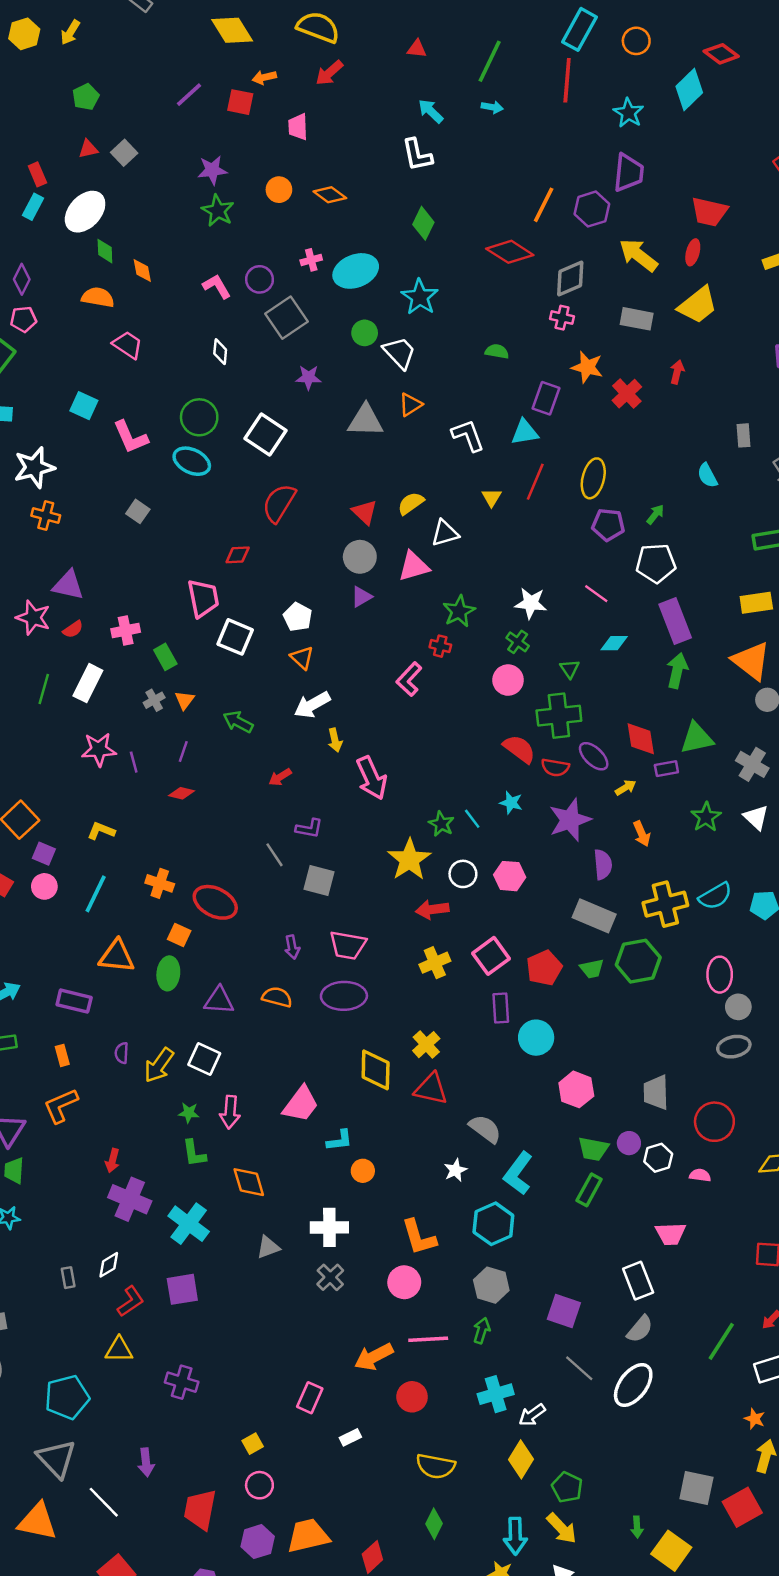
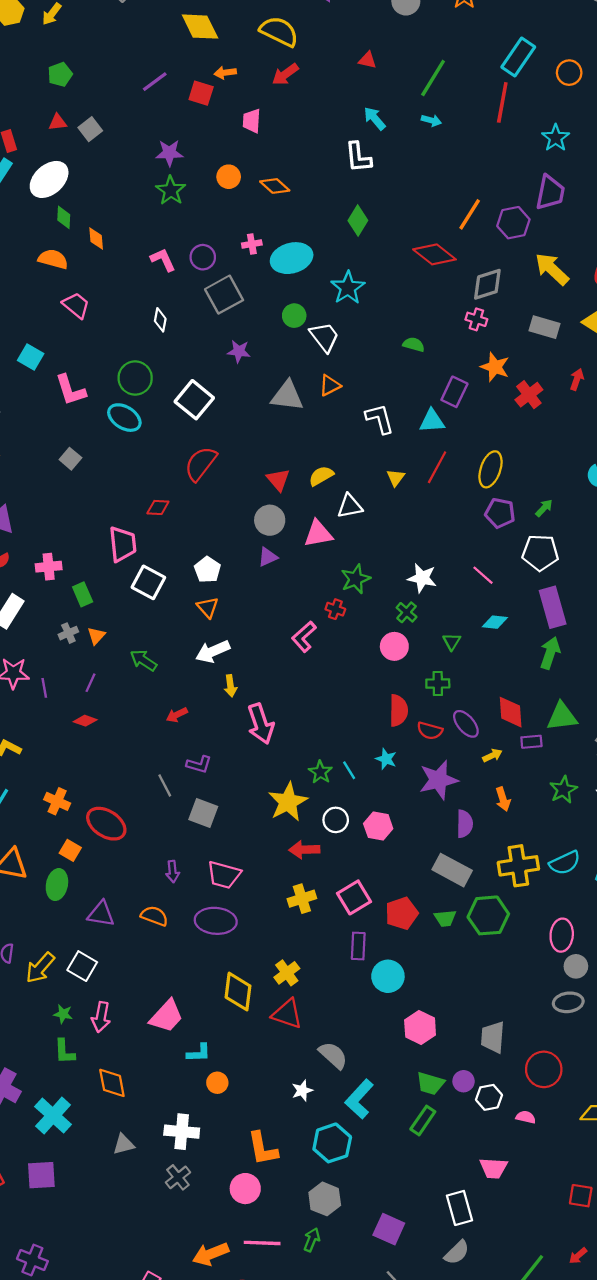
green cross: (559, 716) -> (438, 684), size x0.6
red semicircle: (519, 749) -> (398, 710), turned 48

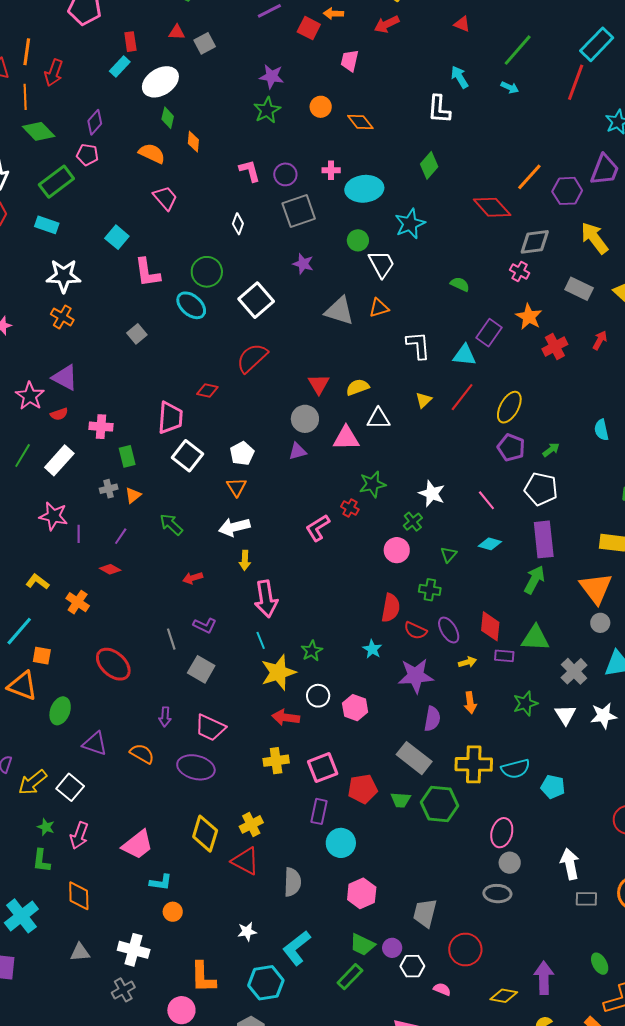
cyan line: (349, 770) -> (261, 640), moved
orange cross: (57, 801) -> (78, 602), moved
orange square: (70, 850) -> (42, 656), moved, turned -30
gray semicircle: (333, 1055) -> (292, 882), moved, turned 40

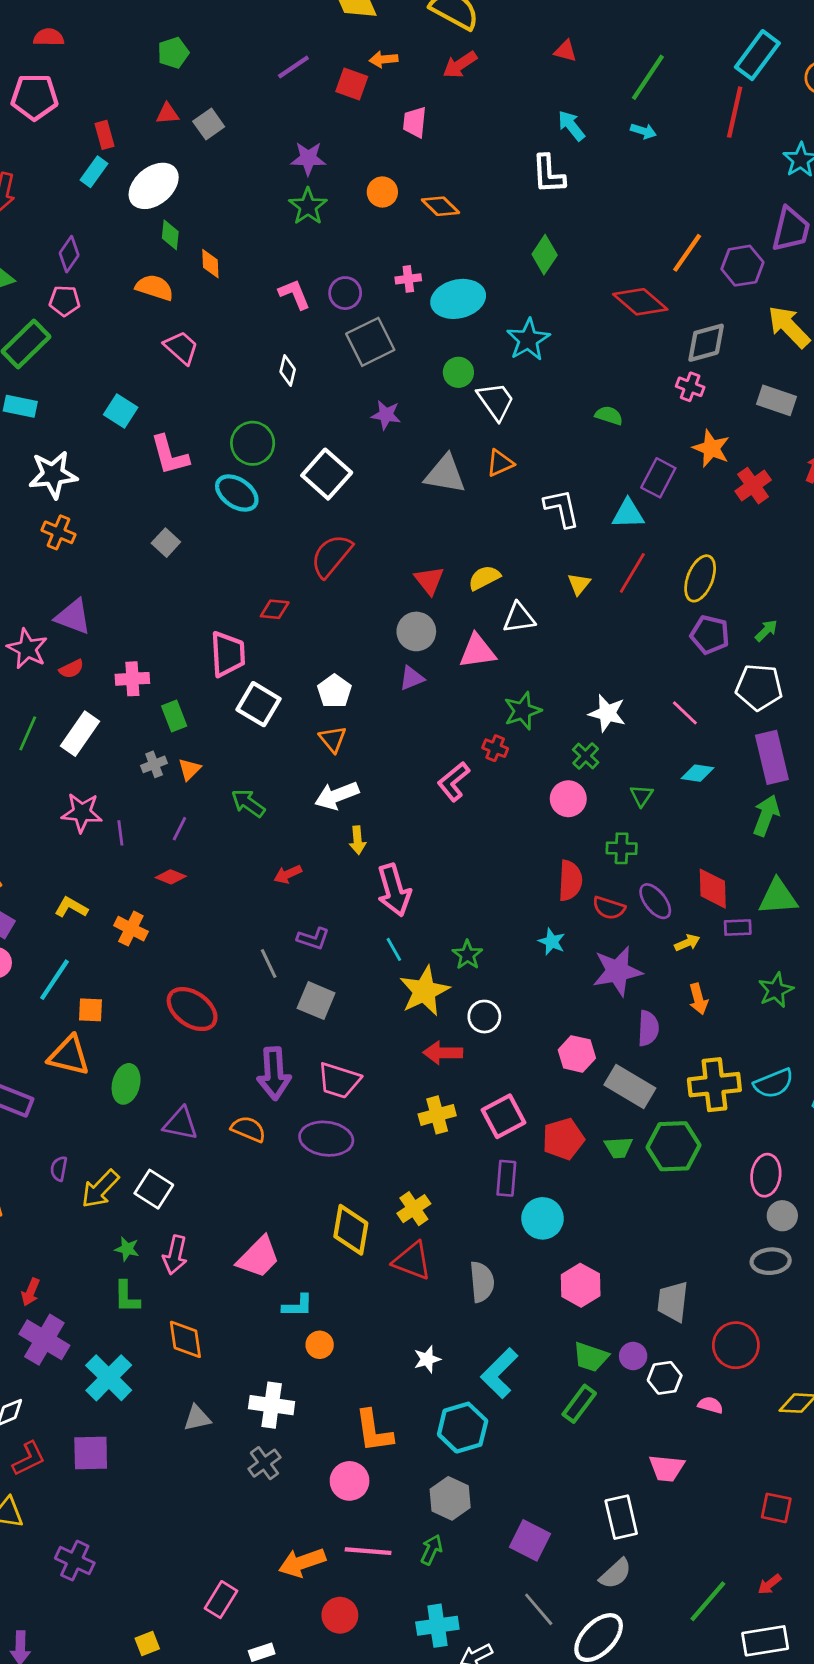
pink hexagon: (355, 708) -> (577, 1054), moved
purple arrow: (165, 717) -> (274, 1073), size x1.8

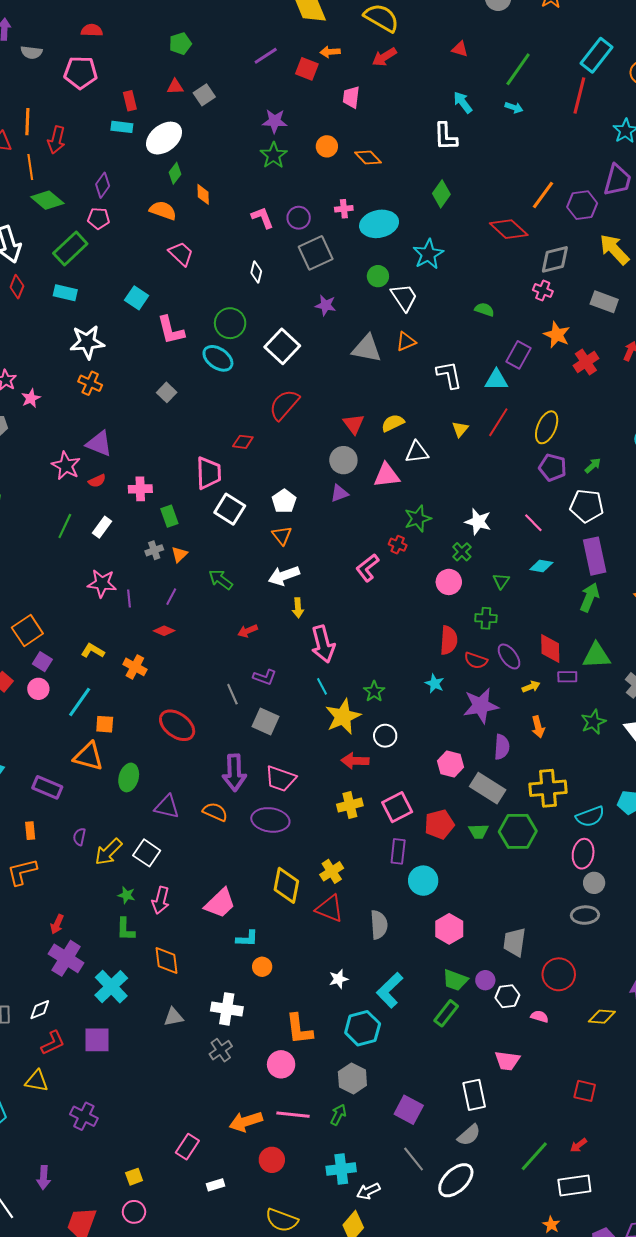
cyan rectangle: (94, 172) -> (122, 127), turned 60
green diamond: (170, 235) -> (175, 173), turned 30
white rectangle: (80, 734) -> (102, 527), size x0.7
cyan semicircle: (774, 1083) -> (590, 816), moved

